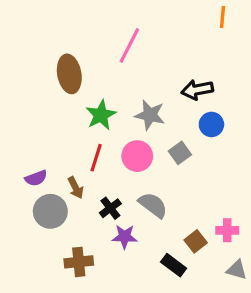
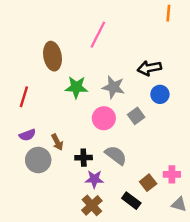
green star: (101, 115) -> (76, 87), turned 30
red line: (96, 158) -> (24, 97), moved
black cross: (110, 208) -> (84, 158), turned 35
brown cross: (79, 262) -> (92, 205), moved, turned -36

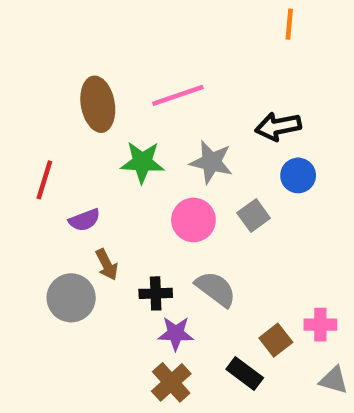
orange line: (168, 13) -> (289, 24), moved
pink line: (98, 35) -> (178, 95), moved, turned 44
purple semicircle: (27, 135) -> (84, 220), moved

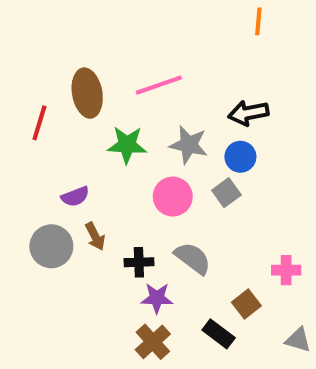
blue circle: (298, 175) -> (240, 157), moved
red line: (44, 180) -> (39, 123), moved
gray circle: (71, 298) -> (51, 246), moved
pink cross: (320, 325) -> (286, 270), moved

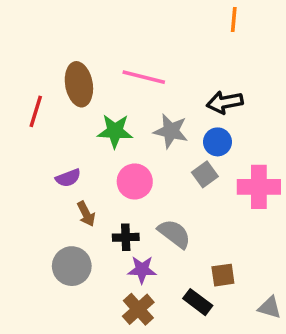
pink line: (159, 85) -> (144, 77), turned 33
pink circle: (173, 197) -> (135, 181), moved
gray circle: (51, 246) -> (72, 266), moved
pink cross: (286, 270) -> (259, 187), moved, size x1.6
brown square: (246, 304) -> (223, 275), turned 30

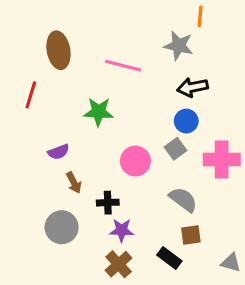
brown ellipse: (79, 84) -> (58, 50), moved
gray star: (171, 131) -> (179, 46), moved
pink circle: (135, 181) -> (135, 161), moved
gray semicircle: (174, 234) -> (183, 200), moved

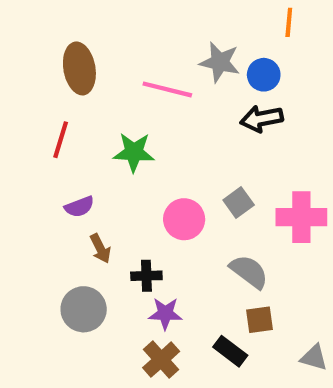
orange line: (200, 16) -> (289, 22), moved
gray star: (179, 46) -> (220, 62), moved
red line: (31, 95) -> (61, 140), moved
blue circle: (186, 121) -> (264, 75), moved

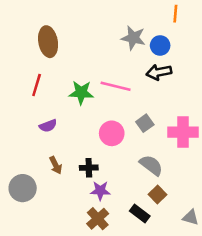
pink line: (167, 89) -> (116, 86), moved
brown arrow: (100, 249) -> (56, 165), moved
gray circle: (84, 309) -> (23, 188), moved
brown square: (260, 320) -> (158, 194), turned -36

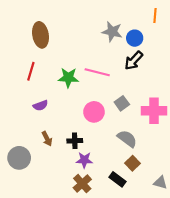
orange line: (175, 14) -> (155, 16), moved
black arrow: (159, 72) -> (134, 61), turned -36

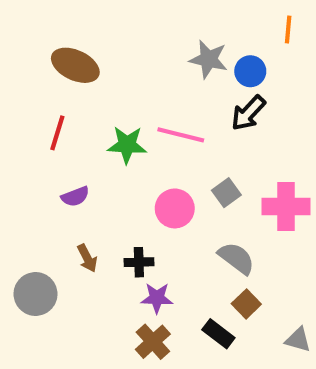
brown ellipse: (41, 35) -> (75, 65), turned -55

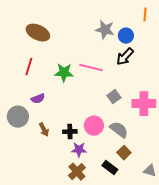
pink circle: (175, 208) -> (94, 126), moved
gray circle: (36, 294) -> (18, 117), moved

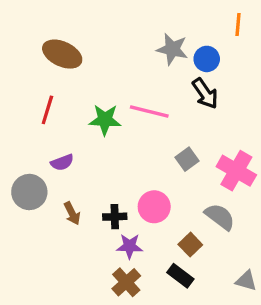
black arrow: (125, 57) -> (205, 93), turned -78
pink cross: (144, 104) -> (236, 171), turned 30
gray semicircle: (119, 130) -> (220, 217), moved
brown square: (124, 153) -> (190, 245), moved

